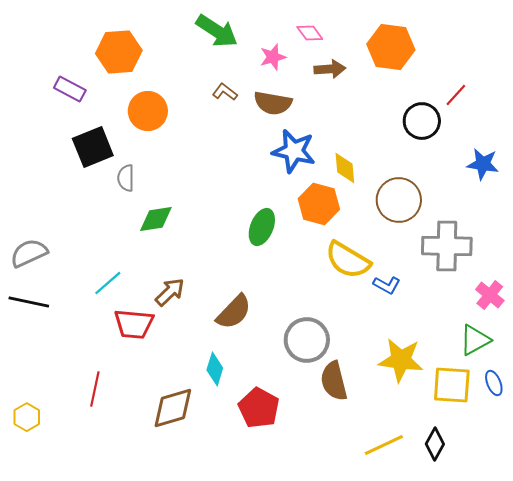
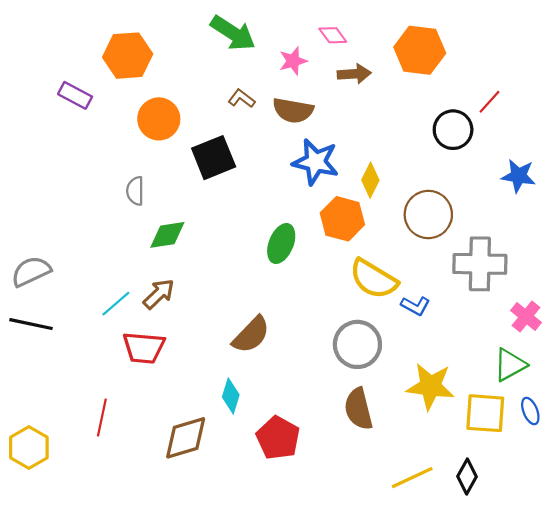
black square: (93, 147) -> (214, 158), moved
yellow diamond: (345, 168) -> (370, 180), turned 32
brown arrow: (170, 292) -> (159, 294), moved
gray circle: (307, 340) -> (357, 344), moved
yellow hexagon: (27, 417) -> (29, 448), size x1.4

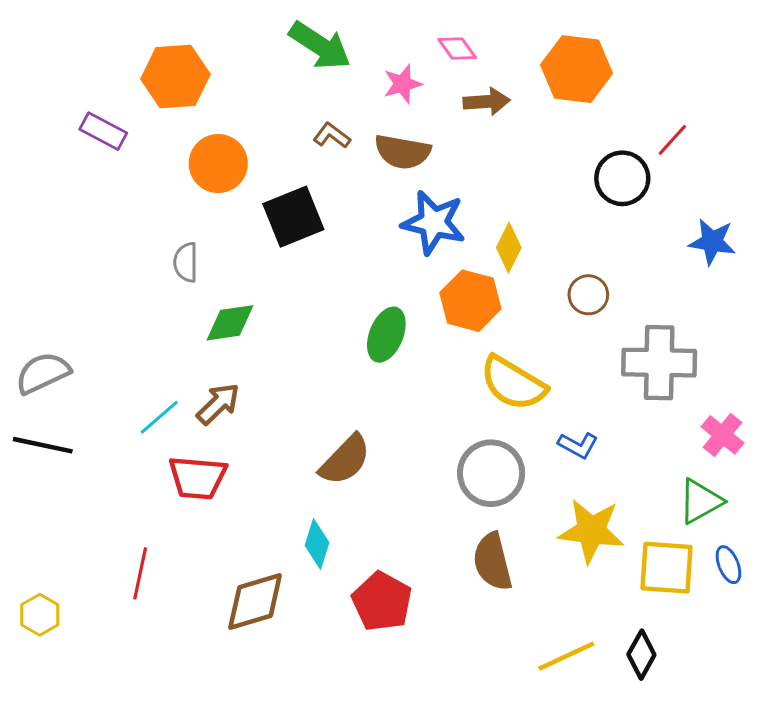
brown circle: (428, 215) -> (588, 295), size x0.6
blue L-shape: (415, 306) -> (578, 445), moved
yellow hexagon: (29, 448) -> (40, 615), size x0.7

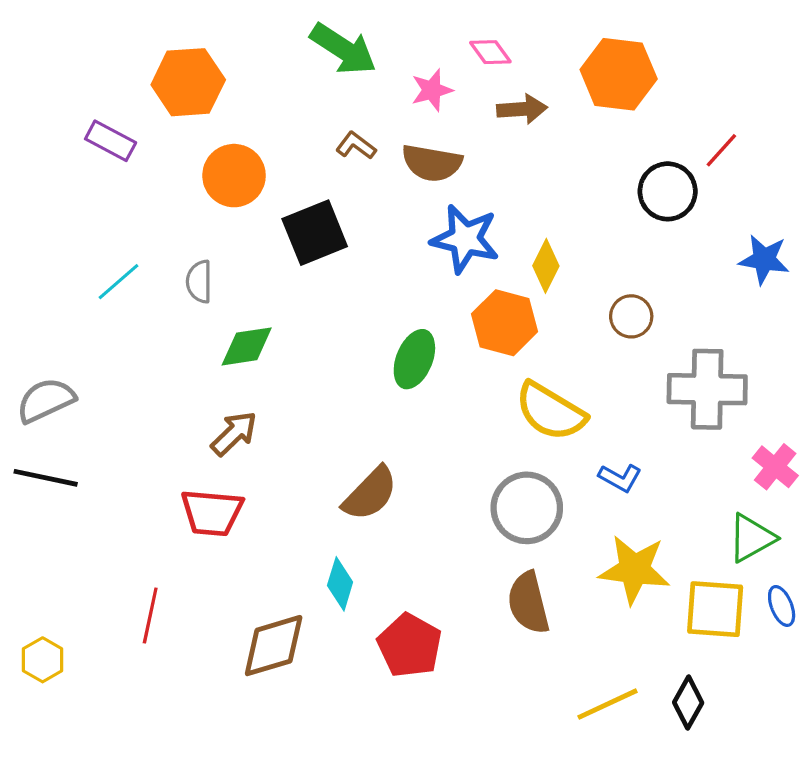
cyan line: (159, 417) -> (119, 282), moved

